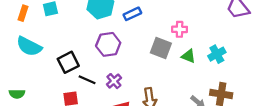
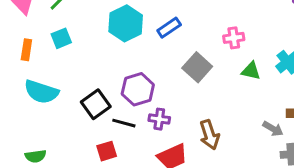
purple hexagon: (108, 44) -> (138, 89), moved
gray square: (161, 48) -> (197, 67), moved, turned 30
purple cross: (114, 81) -> (159, 119), turned -32

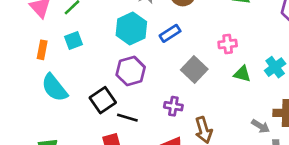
purple hexagon: (138, 89) -> (131, 71), moved
cyan semicircle: (41, 92) -> (54, 88), turned 32
purple cross: (159, 119) -> (173, 106), moved

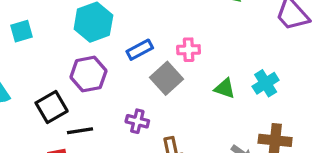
blue rectangle: (170, 33) -> (140, 50), moved
pink cross: (228, 44) -> (189, 50), moved
black line: (127, 118) -> (80, 131), turned -30

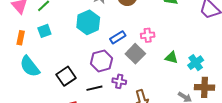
purple hexagon: (88, 74) -> (102, 61), moved
cyan cross: (266, 83) -> (196, 63), moved
black line: (80, 131) -> (94, 88), moved

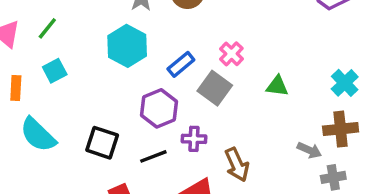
pink cross: (148, 35) -> (231, 54), turned -32
cyan cross: (196, 63) -> (345, 83), moved
black square: (66, 76) -> (102, 143), turned -30

